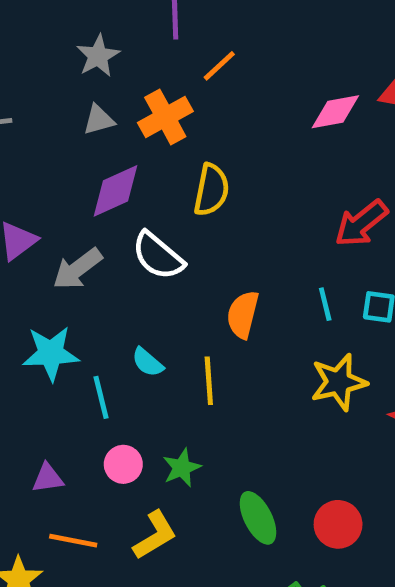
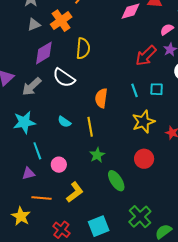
cyan line: (101, 397) -> (37, 151), moved
green star: (182, 468) -> (97, 155), moved
red circle: (338, 524) -> (144, 159), moved

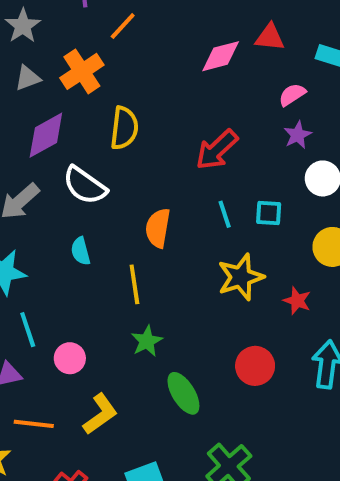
red arrow: (146, 56) -> (217, 150), moved
cyan semicircle: (64, 122) -> (81, 251), moved, turned 40
red circle: (144, 159) -> (255, 366), moved

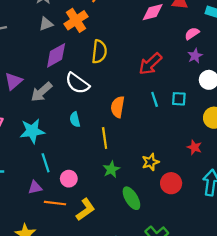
yellow star: (241, 277) -> (150, 162), moved, size x0.7
orange line: (34, 424) -> (55, 203), moved

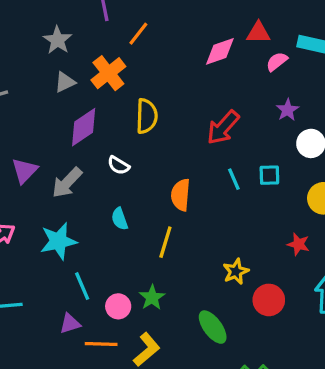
pink semicircle: (192, 34) -> (277, 62), moved
white semicircle: (77, 83) -> (118, 165), size x0.6
yellow line: (105, 138) -> (165, 242), turned 30
green star: (111, 169) -> (152, 298), moved

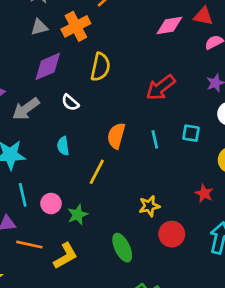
cyan line: (234, 179) -> (155, 139), moved
pink circle: (118, 306) -> (51, 203), moved

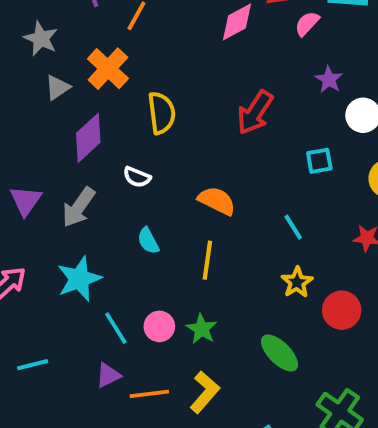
orange semicircle: (116, 136) -> (217, 201), turned 120
cyan line: (155, 139) -> (293, 227), moved

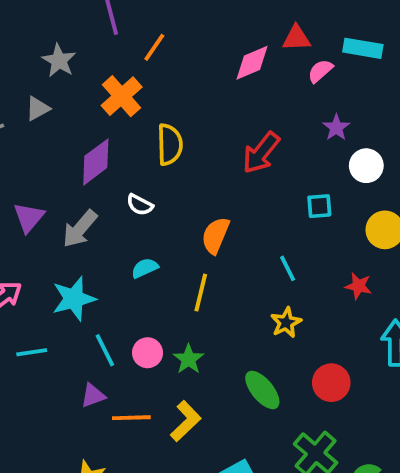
gray triangle: (57, 87) -> (38, 109), moved
orange semicircle: (217, 201) -> (215, 235), turned -99
cyan semicircle: (148, 241) -> (145, 268), turned 88
red circle: (342, 310) -> (331, 383), moved
cyan line: (33, 365) -> (32, 352), moved

